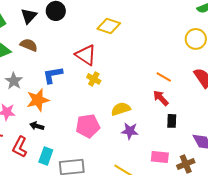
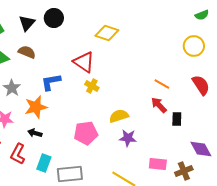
black rectangle: (172, 121) -> (177, 119), moved

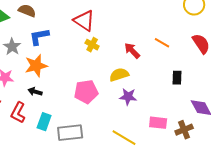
blue L-shape: (51, 82) -> (39, 37), moved
red arrow: (159, 105) -> (132, 51), moved

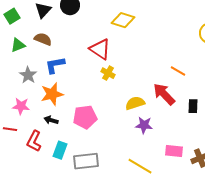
red arrow: (132, 51) -> (164, 94), moved, size x1.4
pink pentagon: (86, 92) -> (85, 117), moved

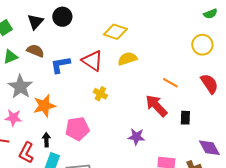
blue L-shape: (55, 65) -> (60, 65), moved
yellow cross: (108, 73) -> (100, 94), moved
gray star: (28, 75) -> (20, 87), size x1.4
yellow semicircle: (135, 103) -> (127, 59), moved
black arrow: (51, 120) -> (46, 140), moved, turned 72

